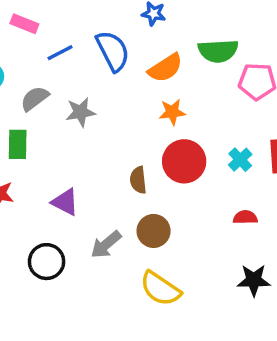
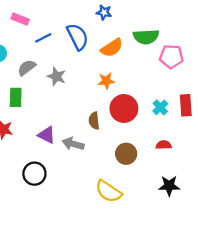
gray star: (80, 112) -> (57, 76), turned 30
orange star: (172, 112) -> (106, 81), moved
brown circle: (154, 231) -> (126, 154), moved
gray arrow: (106, 245) -> (73, 144), moved, turned 55

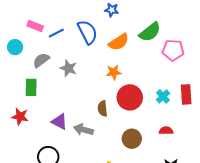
pink rectangle: (20, 19) -> (35, 26), moved
green semicircle: (146, 37) -> (150, 32), turned -35

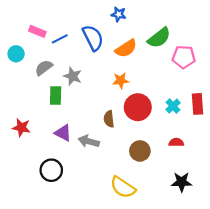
green rectangle: (31, 87) -> (56, 95), moved

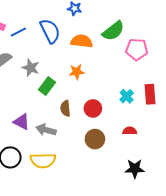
orange semicircle: (126, 48) -> (82, 41), turned -140
green rectangle: (56, 95) -> (47, 86), moved, turned 36
red circle: (138, 107) -> (93, 108), moved, size x0.7
yellow semicircle: (123, 187) -> (43, 160), moved, turned -35

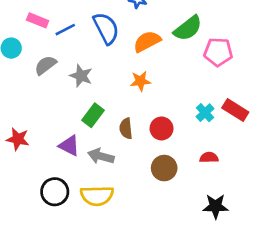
orange semicircle: (82, 41) -> (147, 41), turned -35
green rectangle: (47, 86) -> (93, 115), moved
red rectangle: (150, 94) -> (235, 110), turned -54

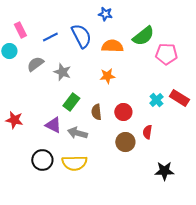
pink rectangle: (38, 20) -> (20, 30), moved, turned 42
orange semicircle: (147, 41) -> (112, 46), turned 30
red semicircle: (209, 157) -> (147, 132), moved, turned -80

